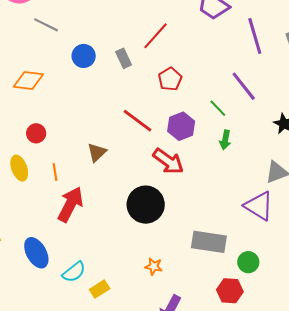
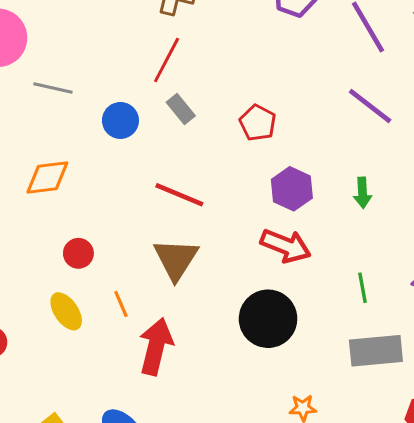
red line: (156, 36) -> (167, 60), moved
green line: (218, 108) -> (363, 288), moved, turned 48
red line: (138, 121) -> (179, 195), moved
brown triangle: (97, 152) -> (176, 259), size x1.5

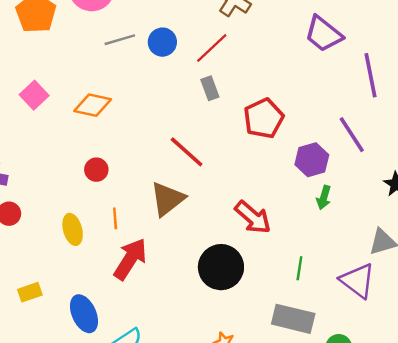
gray line: (53, 88) -> (120, 40), turned -48
blue circle: (120, 120) -> (162, 42), moved
red pentagon: (258, 123) -> (264, 118), size x1.4
purple hexagon: (292, 189) -> (312, 160), moved
yellow ellipse: (66, 311) -> (73, 229), moved

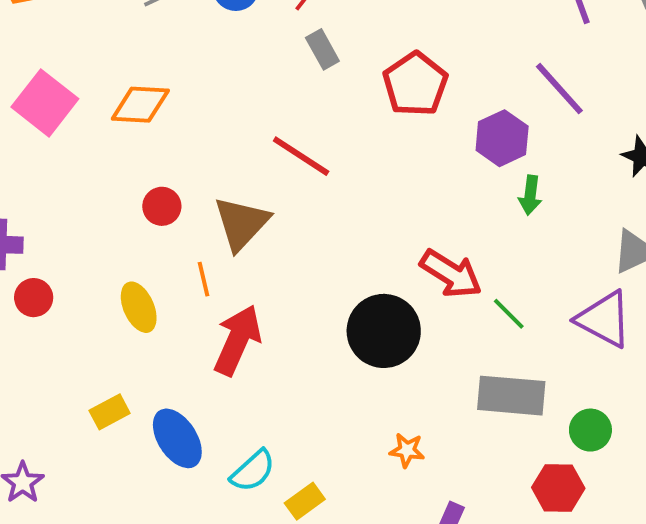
pink square: (34, 95) -> (45, 103), size x1.4
brown triangle: (168, 199) -> (241, 223), moved
red arrow: (253, 217) -> (451, 274), moved
green line: (299, 268) -> (509, 314), turned -45
yellow rectangle: (30, 292) -> (110, 412), moved

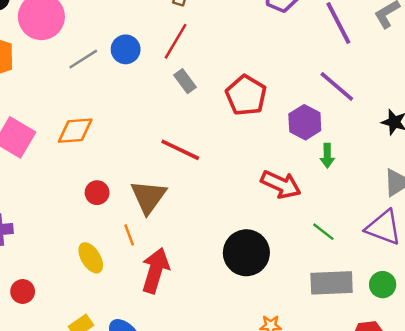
red arrow: (451, 274) -> (281, 184), moved
red circle: (34, 298) -> (23, 292), moved
green circle: (590, 430) -> (383, 285), moved

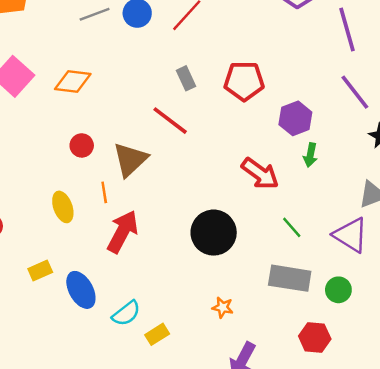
gray rectangle: (185, 81) -> (186, 78), moved
purple line: (337, 86) -> (355, 92), moved
red pentagon: (246, 95) -> (244, 81), turned 30

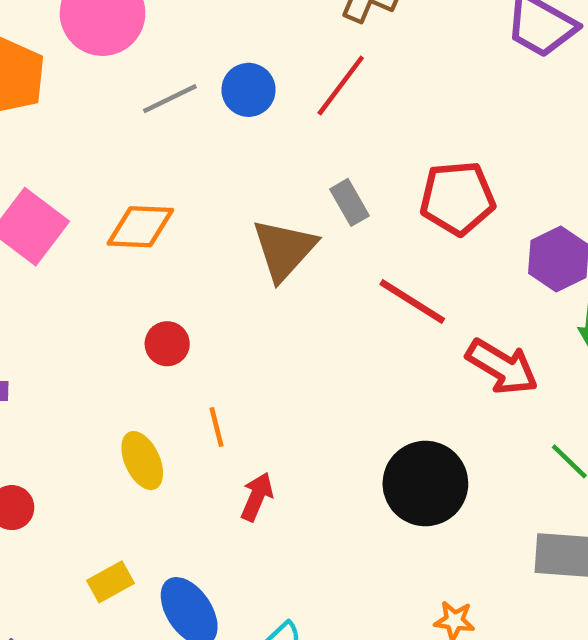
red line: (170, 121) -> (412, 301), moved
brown triangle: (130, 160) -> (284, 250), moved
red arrow: (123, 232) -> (257, 497), size x0.6

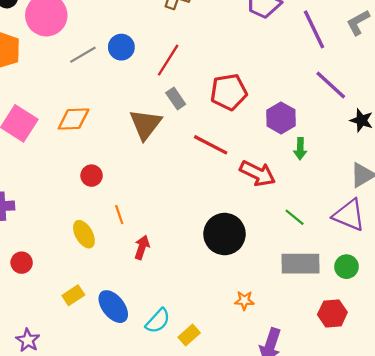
red line: (341, 86) -> (168, 60), moved

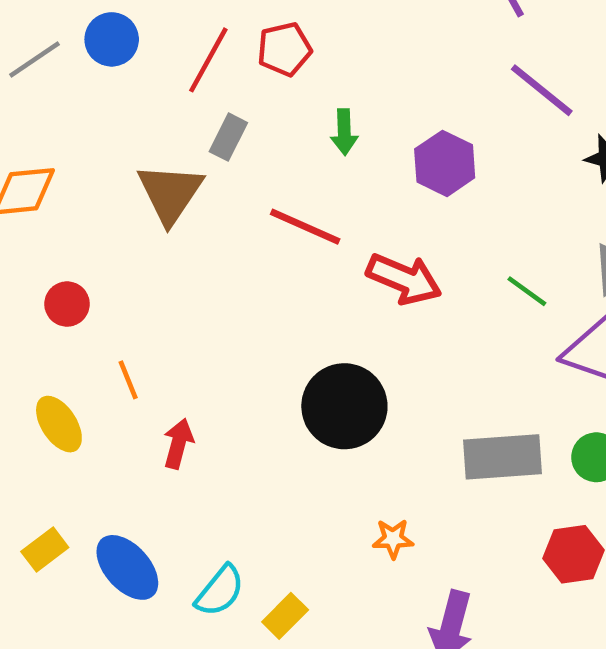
red pentagon: (229, 92) -> (284, 49), moved, size x0.7
gray rectangle: (176, 99) -> (228, 137), turned 65
green arrow: (300, 149) -> (344, 132), moved
green line: (295, 217) -> (527, 291), moved

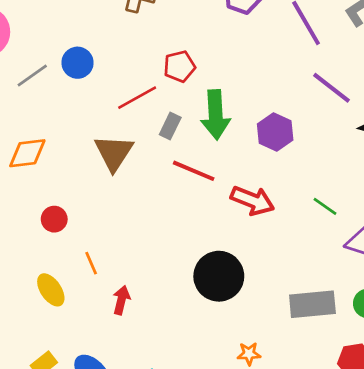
red line: (208, 60) -> (137, 98), moved, turned 33
green arrow: (344, 132) -> (216, 115), size x1.8
gray rectangle: (228, 137) -> (170, 126), moved

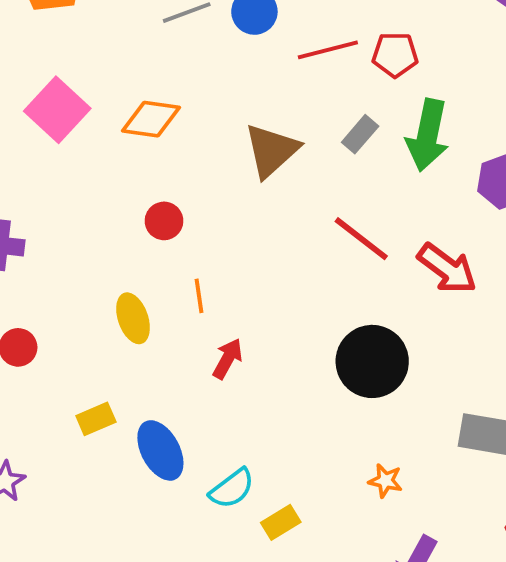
red line: (137, 98) -> (328, 50), moved
red line: (194, 171) -> (361, 239), moved

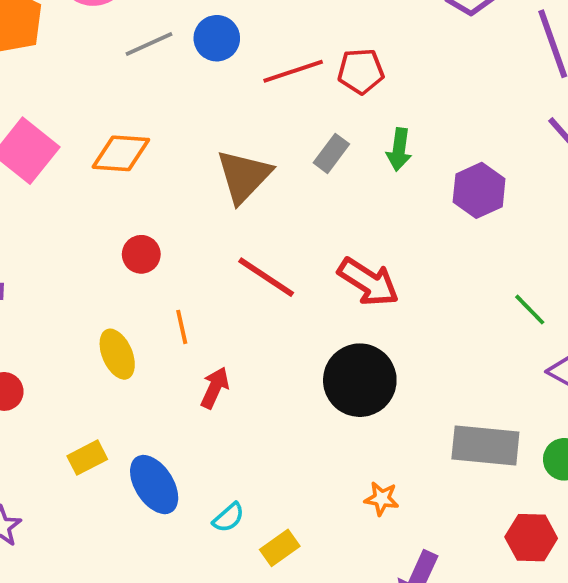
green arrow: (428, 135) -> (399, 150), size x0.6
red line: (361, 239) -> (266, 277), moved
red arrow: (447, 268) -> (368, 282), moved
cyan semicircle: (232, 489) -> (229, 517), size x0.7

